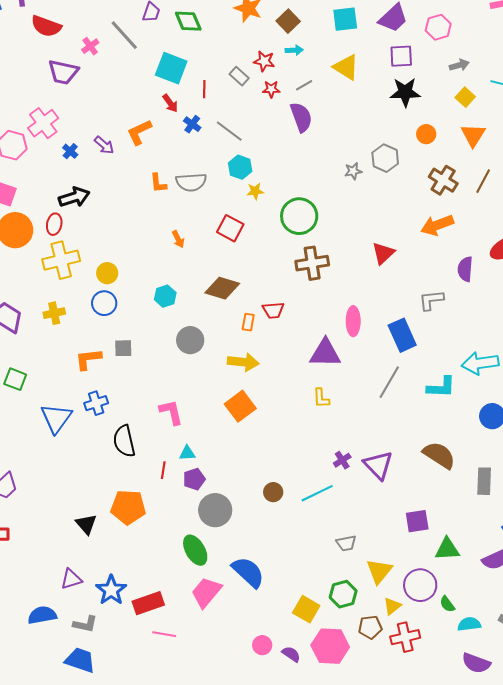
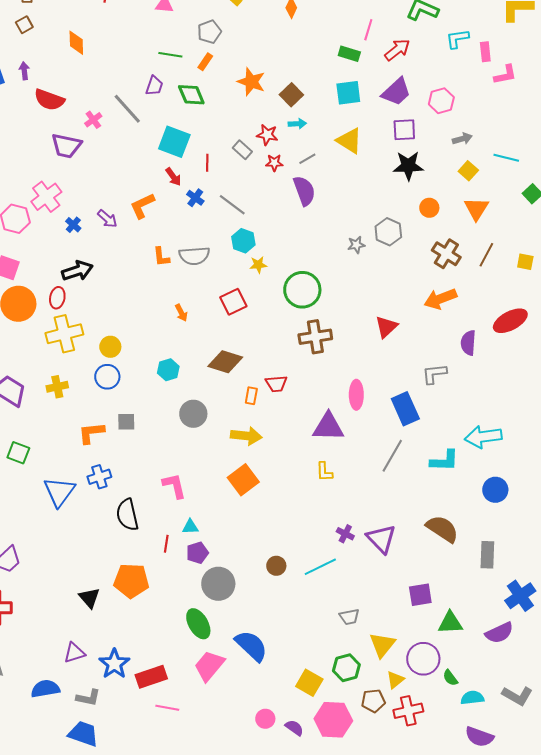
red square: (230, 228) -> (233, 302), turned 36
purple cross: (342, 460) -> (345, 534), turned -30

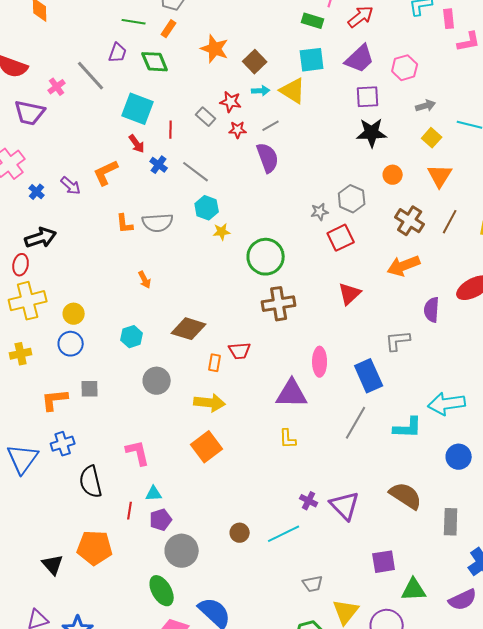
yellow triangle: (349, 141) -> (293, 91), moved
red square: (233, 302) -> (341, 238), moved

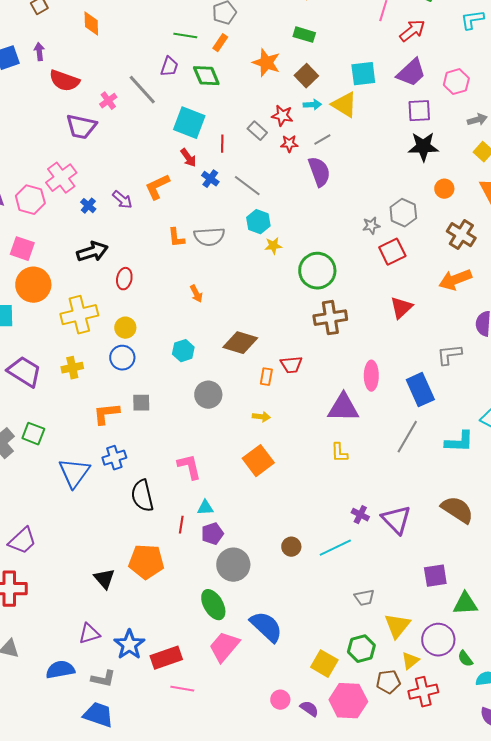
green rectangle: (313, 21) -> (304, 35), moved
red ellipse: (21, 265) -> (124, 279), moved
yellow arrow: (210, 403) -> (261, 417), size x0.6

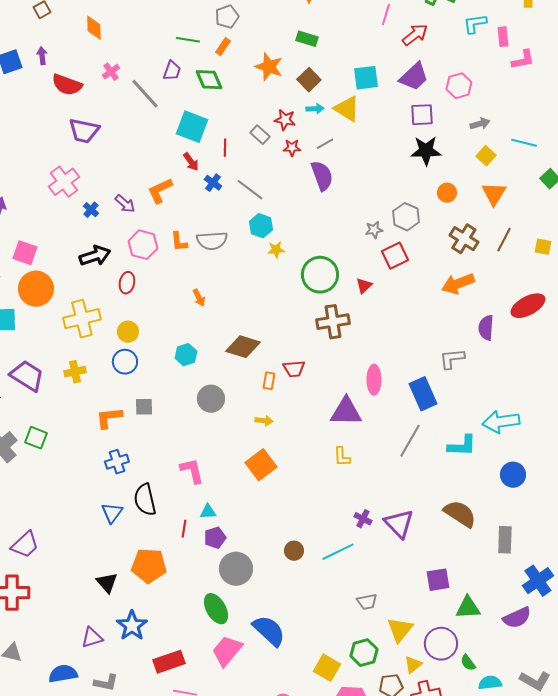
pink cross: (108, 101) -> (111, 72), moved
pink hexagon: (30, 200) -> (143, 245), moved
red triangle: (401, 308) -> (364, 286), moved, size x0.7
blue triangle: (74, 473) -> (112, 513), moved, size x0.7
blue star: (129, 645) -> (132, 626), moved

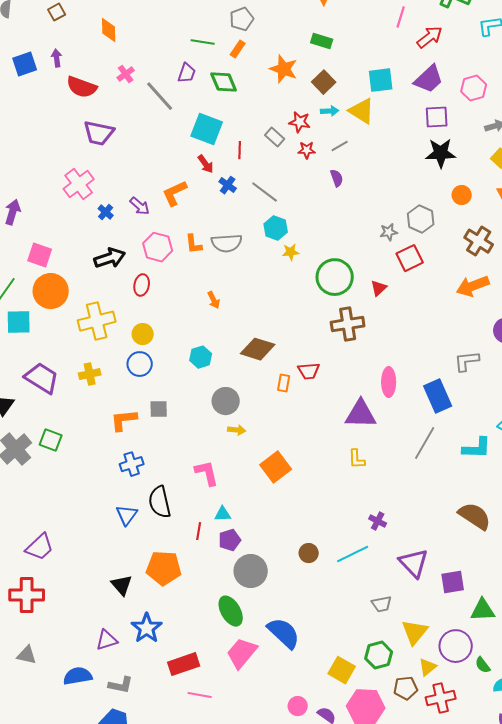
purple semicircle: (322, 176) -> (337, 178), size x0.6
yellow arrow: (264, 421) -> (237, 430), moved
purple triangle: (399, 524) -> (414, 563), moved

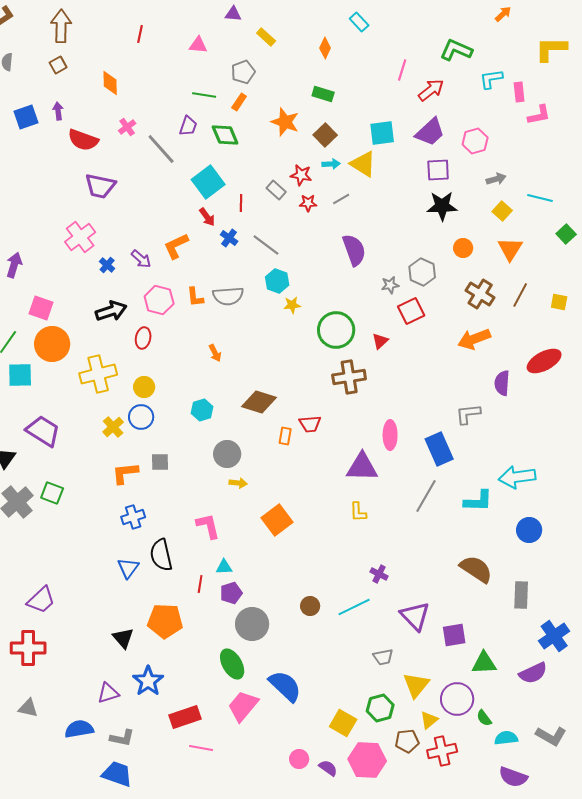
cyan square: (207, 129) -> (208, 182), turned 32
purple semicircle: (337, 178) -> (354, 250), moved, size x1.8
yellow cross: (90, 374) -> (113, 427), moved, turned -30

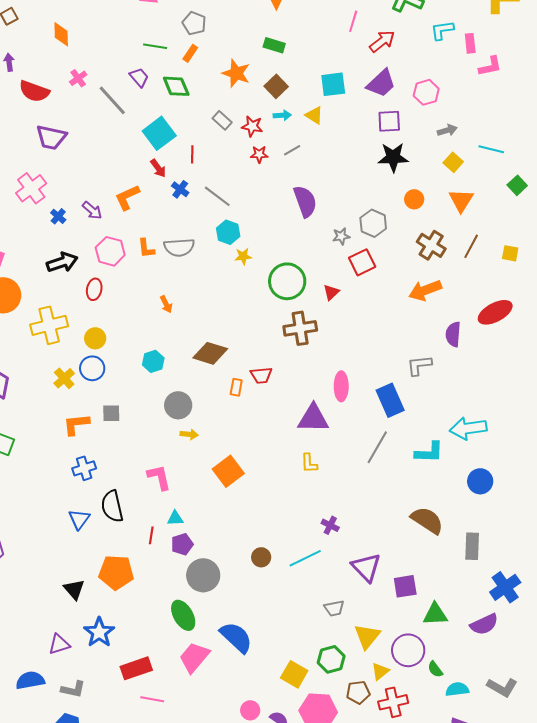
gray pentagon: (243, 72) -> (194, 23), turned -30
purple trapezoid: (188, 126) -> (139, 77), turned -60
yellow triangle: (363, 164) -> (314, 115), size x0.7
gray rectangle: (276, 190) -> (222, 120), moved

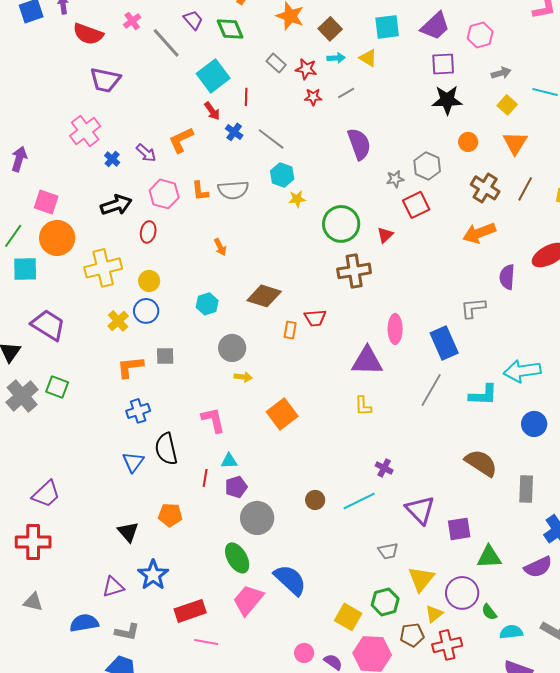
orange pentagon: (116, 572) -> (170, 515), size x0.7

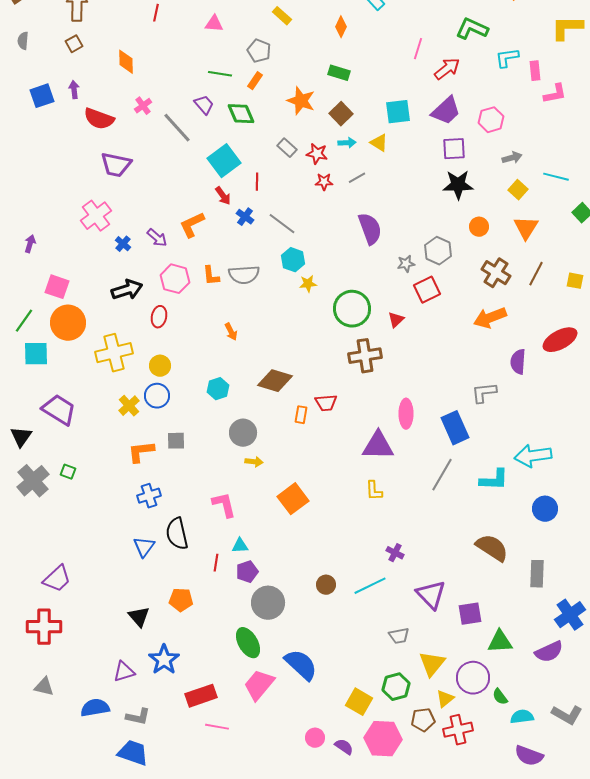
purple arrow: (19, 159) -> (30, 244), size x0.7
green square: (57, 387) -> (68, 472), size x0.7

